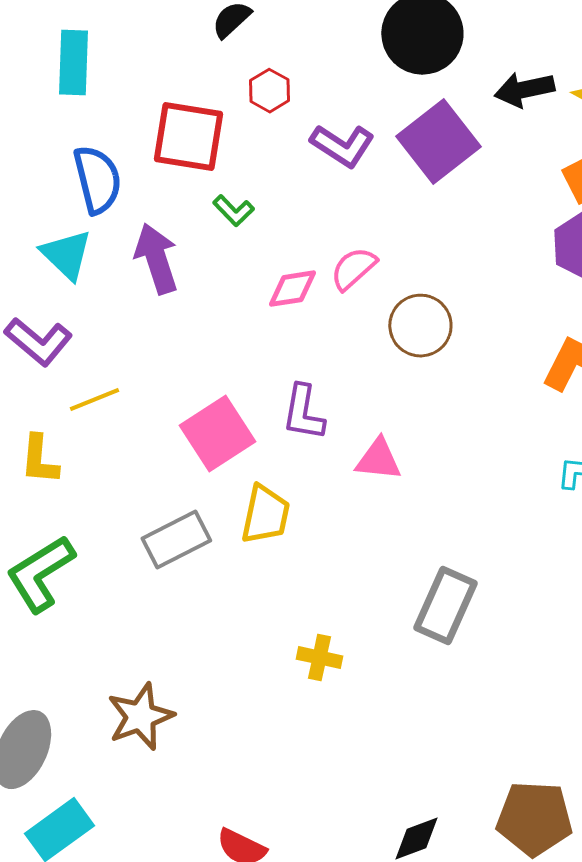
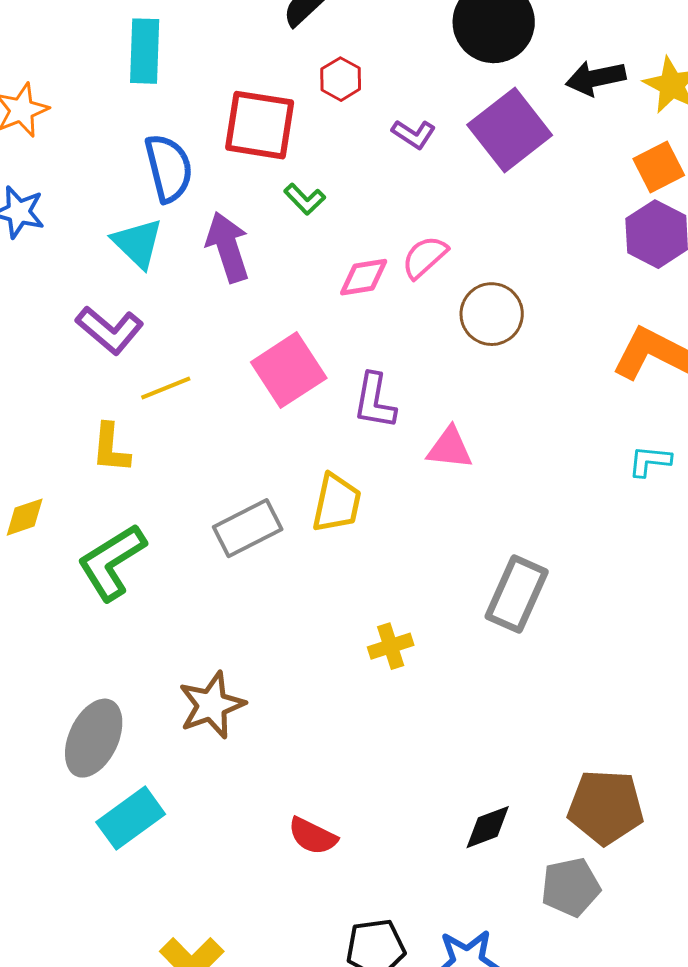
purple L-shape: (342, 146) -> (414, 134), size x0.7
pink square: (217, 434) -> (289, 370), moved
yellow cross: (319, 658) -> (391, 646), turned -30

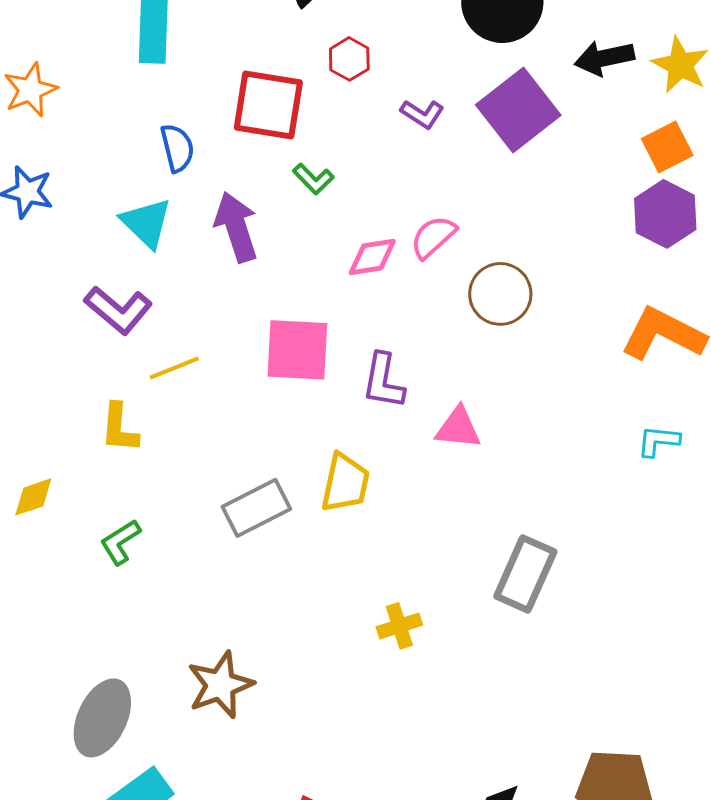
blue semicircle: (169, 168) -> (177, 148), size x0.7
pink square: (289, 370) -> (297, 350), turned 36
green L-shape: (112, 562) -> (120, 542), size x0.6

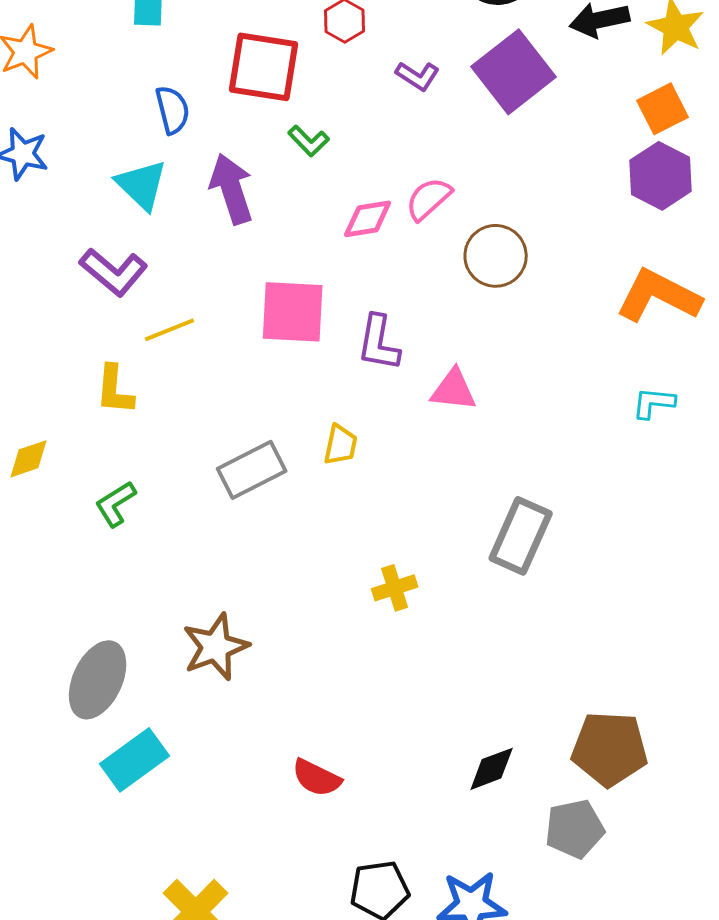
yellow trapezoid: (345, 483) -> (341, 445), size x0.7

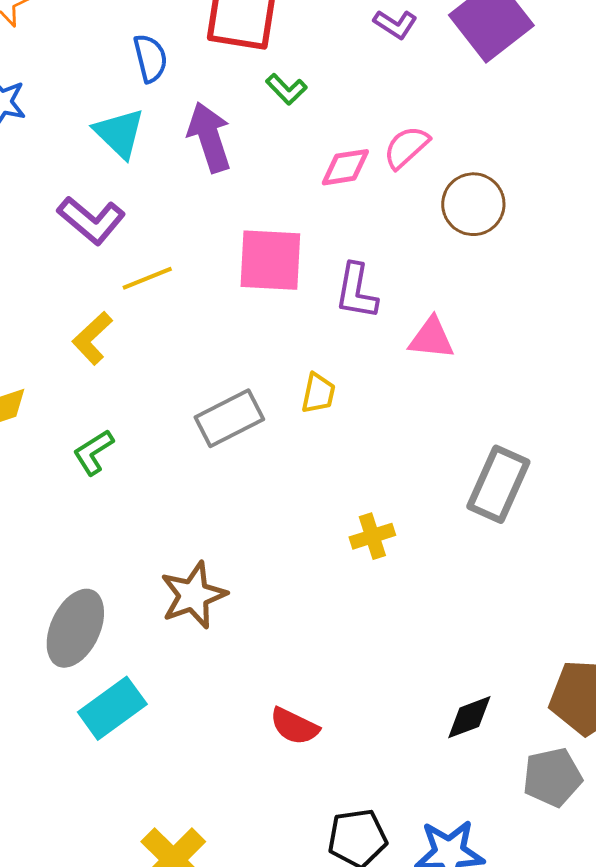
yellow L-shape: (115, 390) -> (92, 338), turned 42

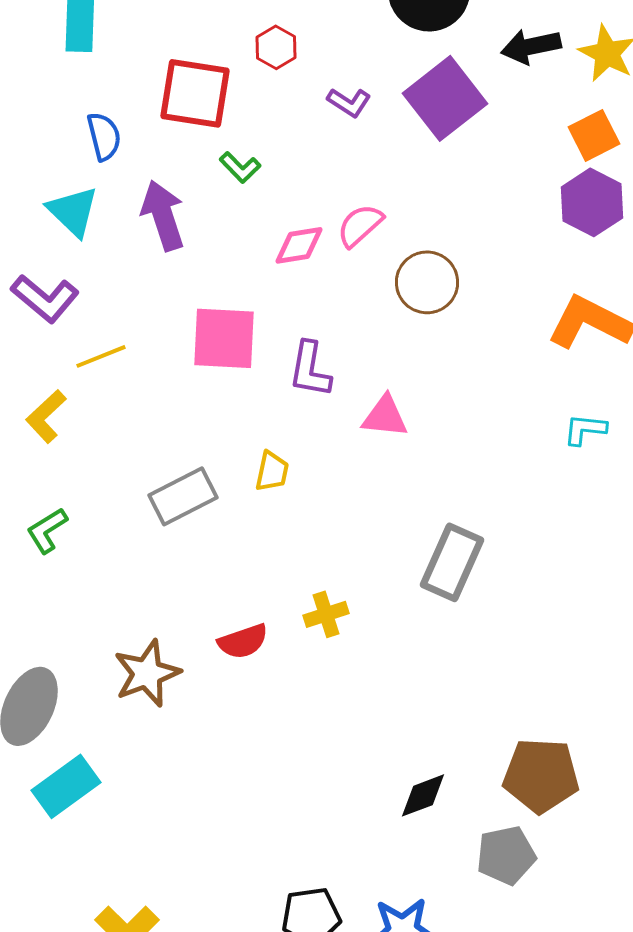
red semicircle: (294, 726) -> (243, 641), moved, turned -45

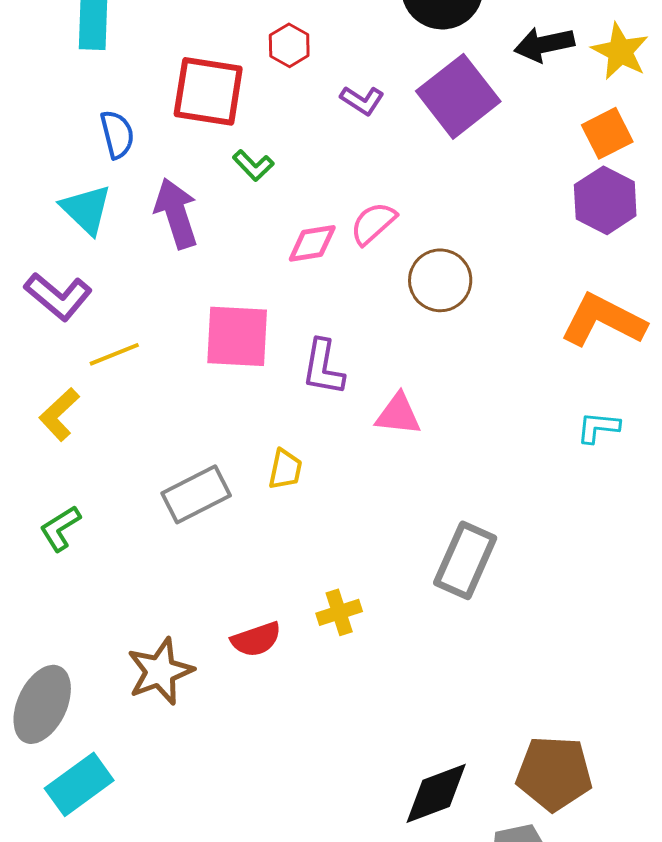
black diamond: (423, 795) -> (436, 793), size x1.4

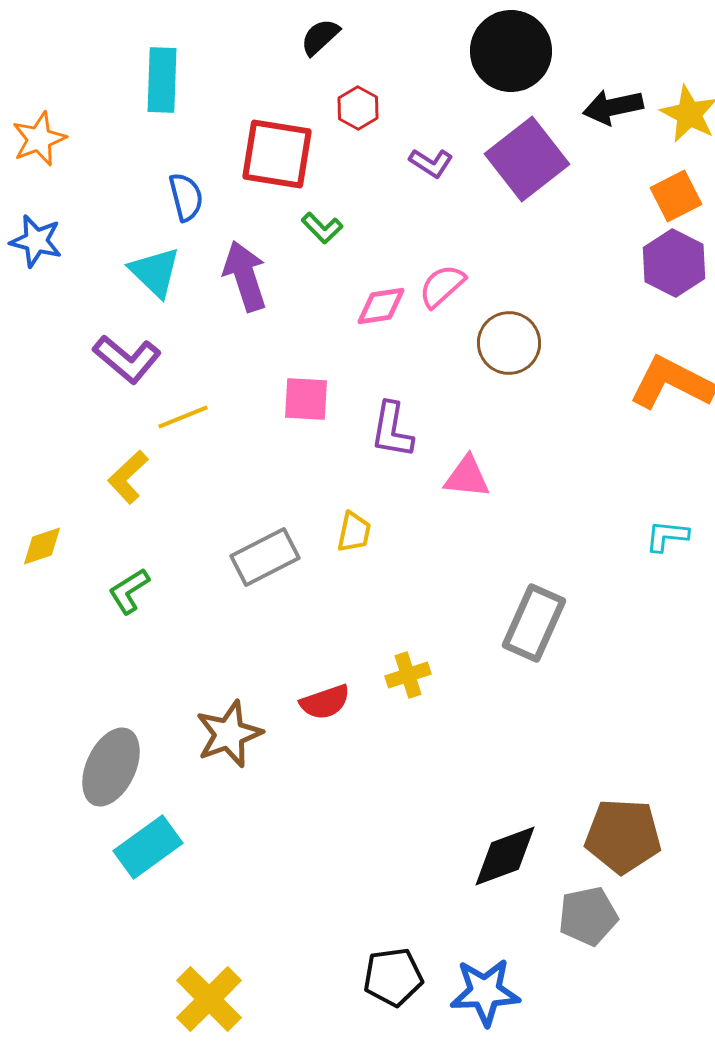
pink square: (237, 336) -> (306, 399), size x0.7
cyan L-shape: (598, 427) -> (667, 536), moved

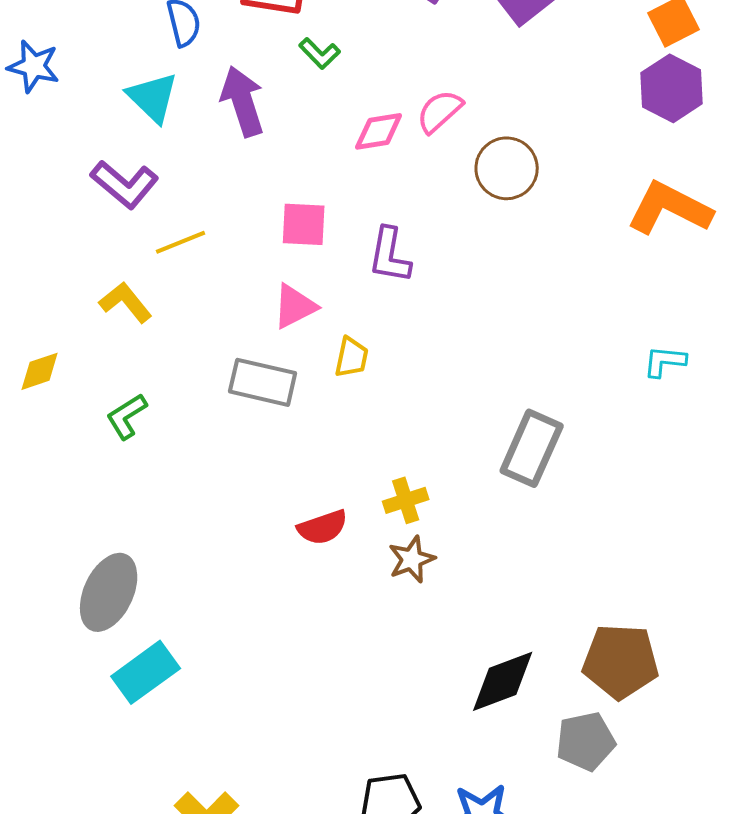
yellow L-shape: (128, 477) -> (126, 302), turned 94
pink triangle: (467, 477) -> (295, 306), moved, turned -33
gray rectangle: (265, 557) -> (263, 382), turned 40
brown star: (229, 734) -> (412, 559), moved, size x0.7

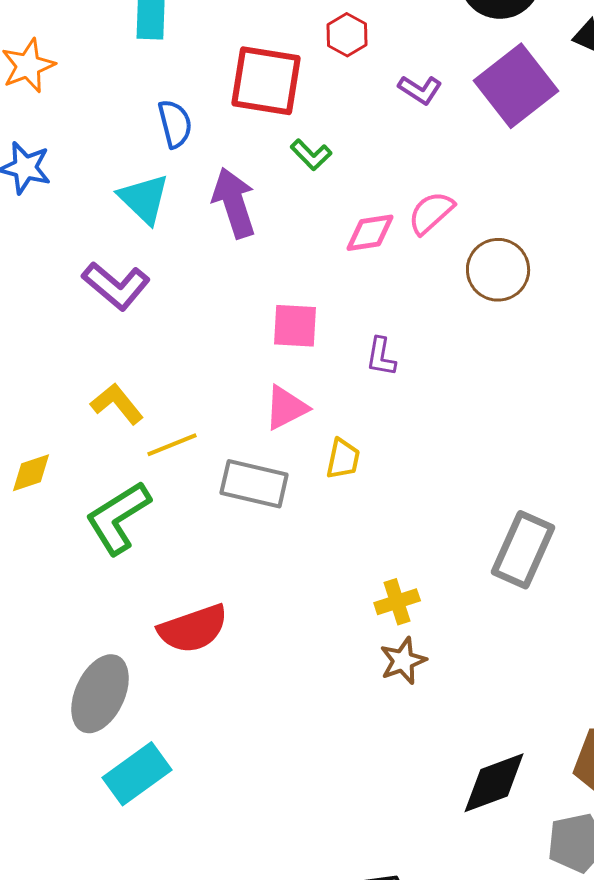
yellow line: (181, 242) -> (172, 445), moved
purple L-shape: (390, 255) -> (381, 357), size x0.7
green L-shape: (127, 416) -> (118, 518), size x1.6
red semicircle: (323, 527) -> (193, 629), moved, size x1.4

